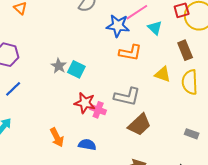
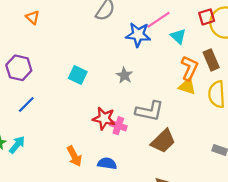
orange L-shape: (130, 53) -> (189, 68), moved, turned -75
gray star: (59, 66) -> (124, 75), moved
cyan square: (76, 69) -> (78, 75), moved

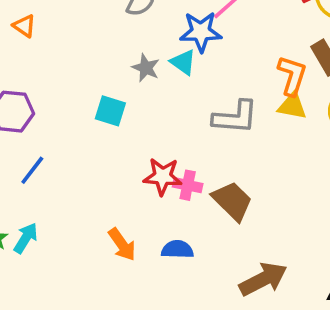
cyan triangle: (178, 36) -> (183, 62), moved
gray star: (124, 75) -> (146, 68), moved
gray L-shape: (149, 111) -> (235, 117), moved
brown trapezoid: (163, 141) -> (232, 201), moved, turned -84

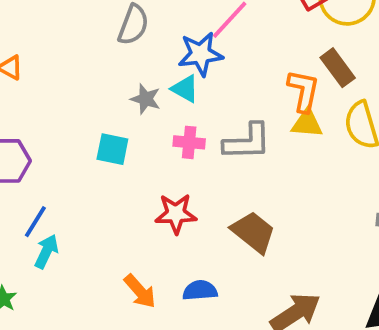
pink cross: (188, 185) -> (189, 142), moved
cyan arrow: (26, 238) -> (46, 251), moved

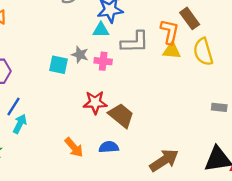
cyan triangle: (185, 89) -> (101, 30), turned -30
gray star: (146, 99) -> (80, 55), moved
gray L-shape: (247, 142) -> (135, 42), moved
brown trapezoid: (253, 232) -> (121, 115), moved

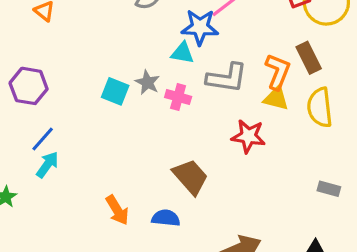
red star: (95, 102) -> (248, 136), moved

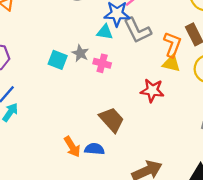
gray L-shape: (227, 78) -> (137, 30), moved, turned 56
orange arrow: (117, 210) -> (72, 147), moved

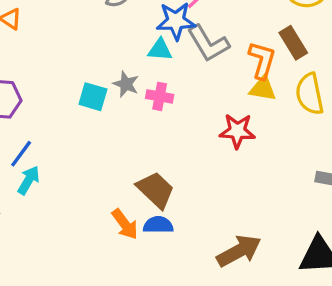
brown trapezoid: (112, 120) -> (156, 190), moved

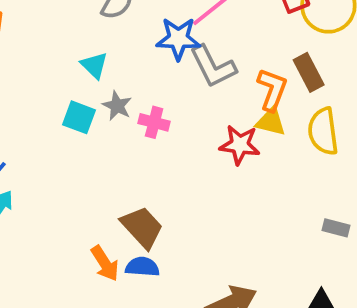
cyan triangle: (160, 50) -> (94, 65), moved, turned 36
red star: (237, 131) -> (240, 145), moved

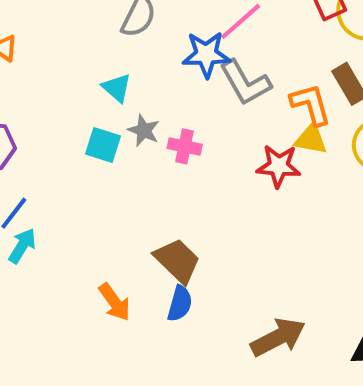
orange L-shape: (272, 90) -> (311, 105), turned -33
orange arrow: (105, 263) -> (115, 302), moved
blue semicircle: (142, 267) -> (180, 304), turned 104

